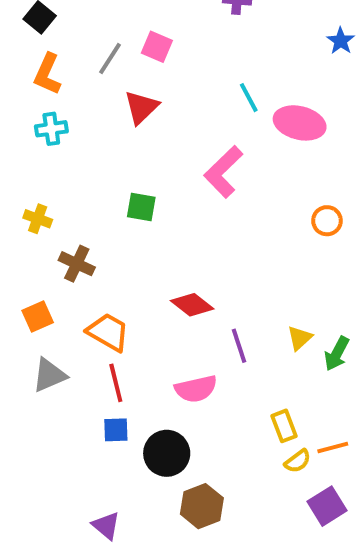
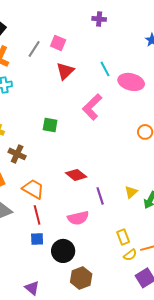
red triangle: (141, 107) -> (65, 71), moved

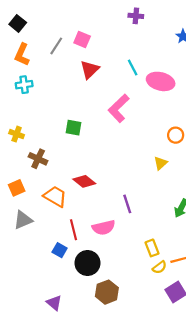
purple cross: (99, 19) -> (136, 16), moved
red diamond: (76, 175) -> (84, 181), moved
yellow triangle: (131, 192) -> (161, 163), moved
red line: (37, 215) -> (74, 230), moved
blue square: (37, 239) -> (60, 250), turned 32

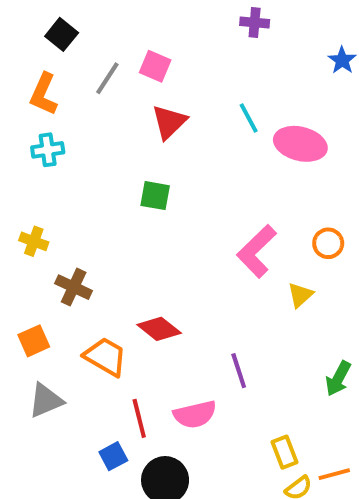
black square: (18, 23) -> (62, 34), moved
pink L-shape: (119, 108) -> (257, 251), moved
green square: (74, 128) -> (155, 196), moved
blue square: (60, 250) -> (113, 456), turned 32

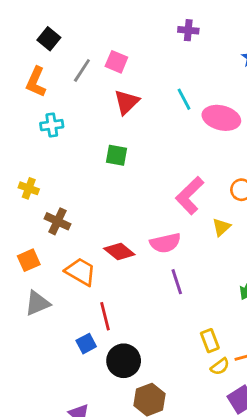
cyan cross: (48, 150) -> (52, 125), moved
pink semicircle: (195, 414) -> (165, 243), moved

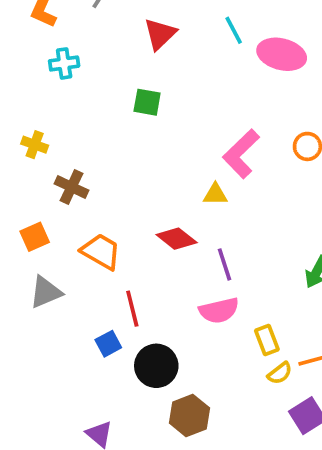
yellow triangle: (221, 227) -> (215, 194), moved, turned 42
pink semicircle: (165, 243) -> (219, 310), moved
red diamond: (119, 252) -> (177, 239), moved

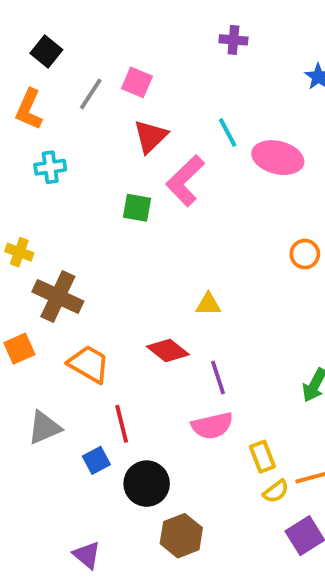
pink L-shape: (241, 154) -> (185, 181), moved
brown cross: (71, 187) -> (58, 296), size x1.4
gray triangle: (46, 292) -> (44, 428), moved

